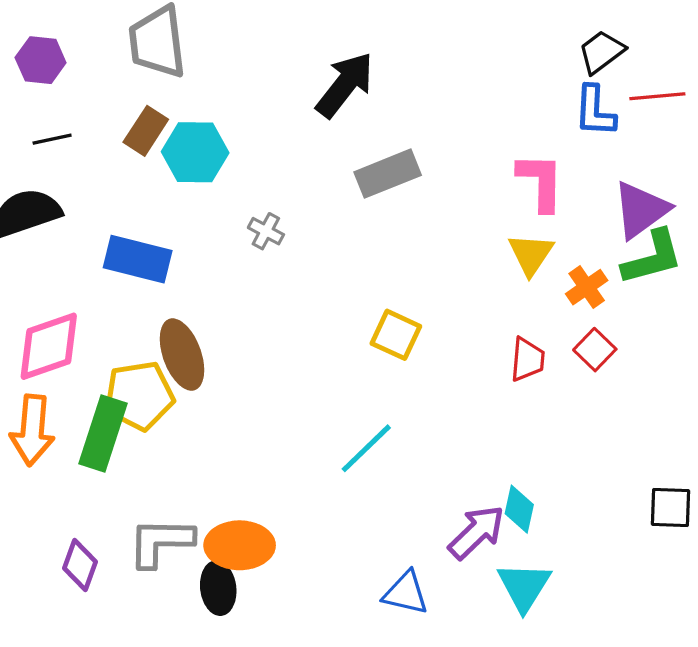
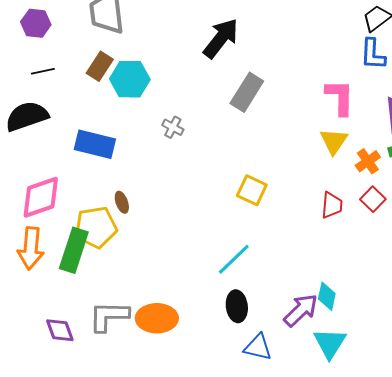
gray rectangle: (388, 174) -> (247, 92), turned -36
brown ellipse: (182, 355) -> (122, 202), size x0.5
purple diamond: (80, 565) -> (60, 330), turned -40
black ellipse: (218, 588) -> (237, 306), moved

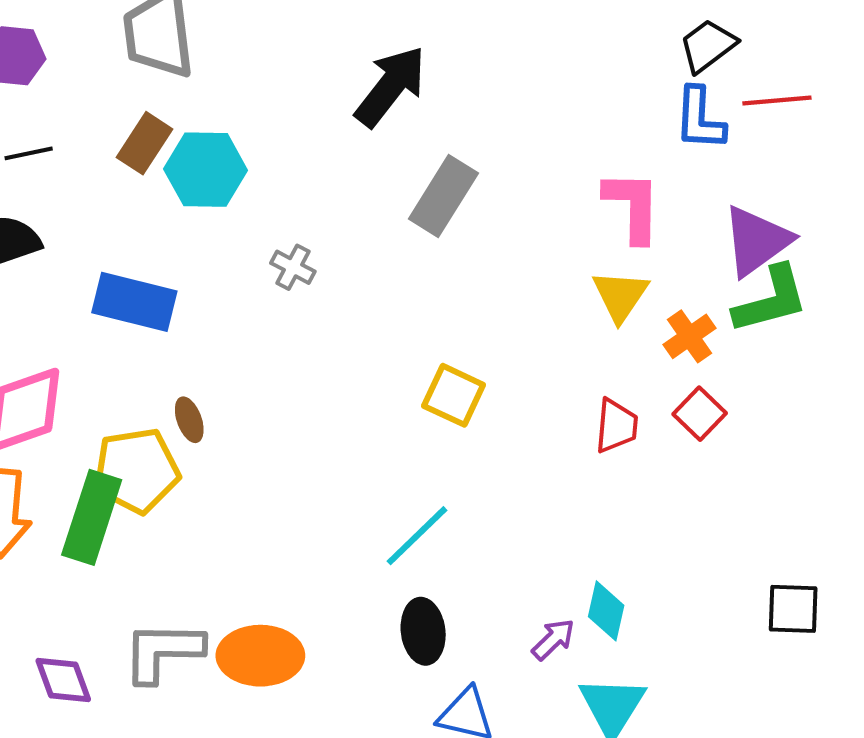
purple arrow: (301, 310) -> (553, 639), size x0.6

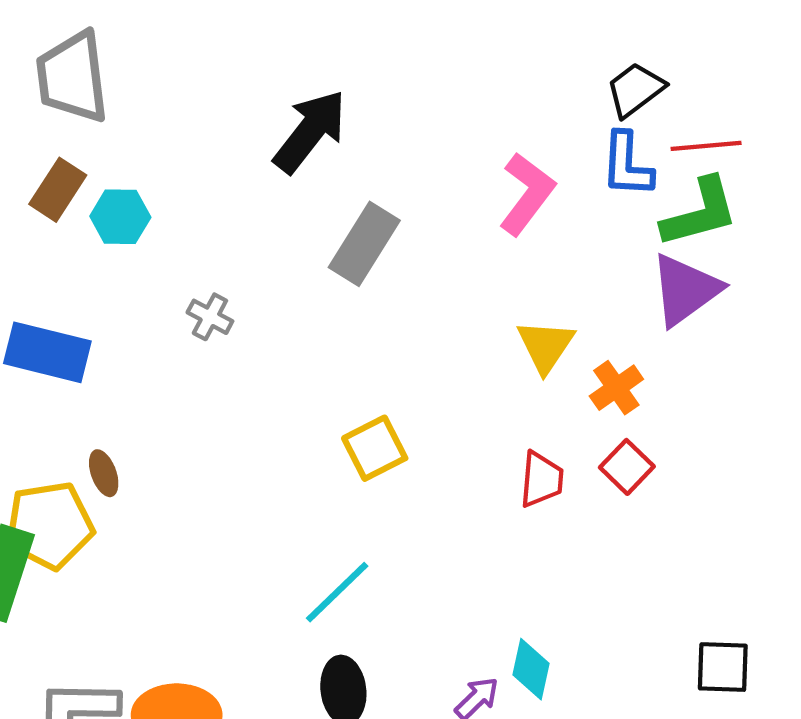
cyan hexagon: (206, 170) -> (120, 217), size x0.7
pink L-shape: (633, 206) -> (527, 194), moved, turned 36
green L-shape: (771, 300) -> (700, 213), moved
yellow square: (454, 395) -> (375, 448), turned 38

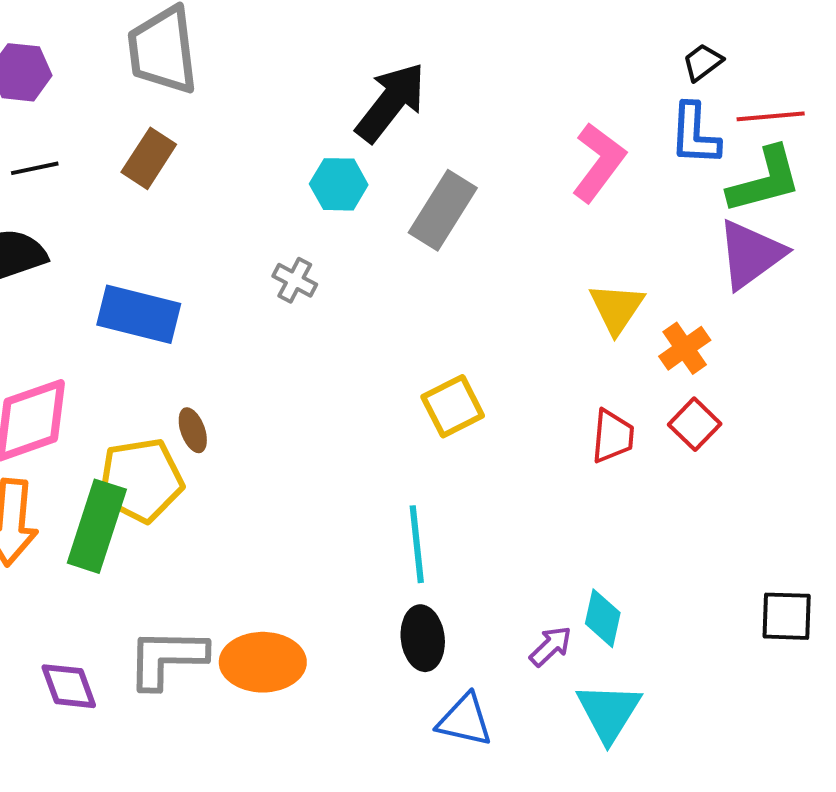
black trapezoid: (635, 90) -> (703, 62), size x0.7
cyan hexagon: (120, 217) -> (339, 184), moved
cyan line: (337, 592) -> (417, 544), turned -52

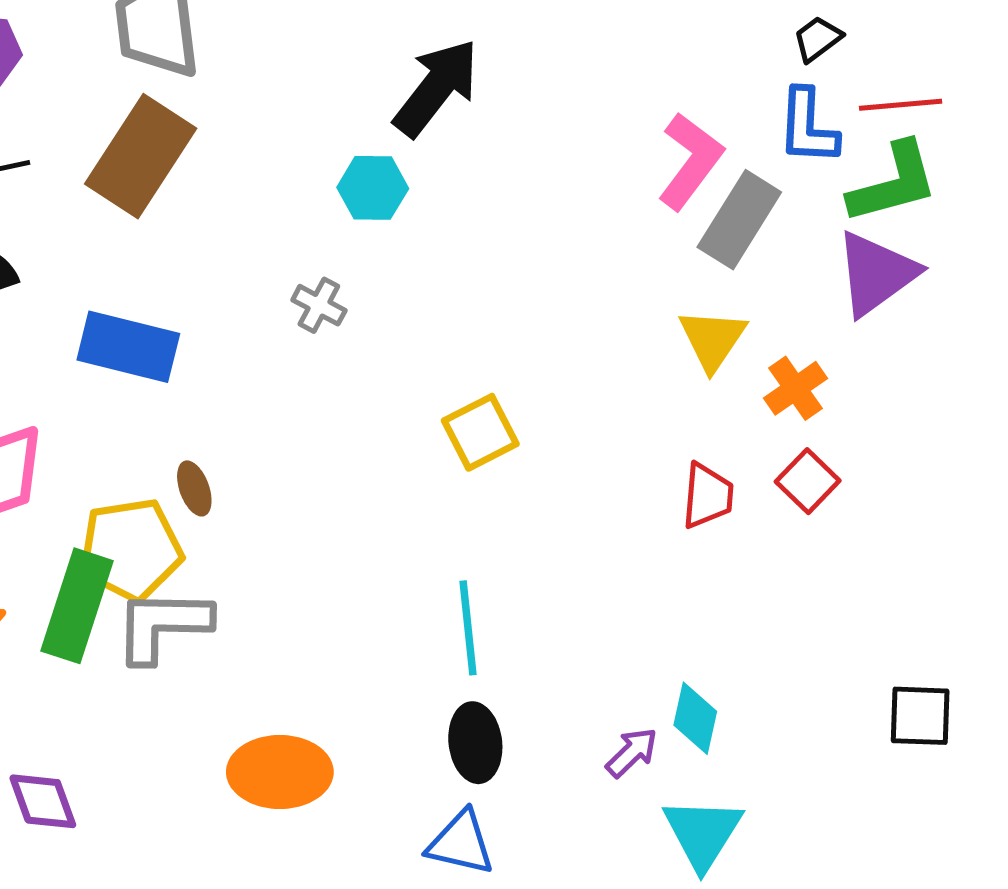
brown rectangle: (149, 158) -> (141, 156), size x1.6
gray rectangle: (443, 210) -> (739, 220), moved
yellow square: (453, 406) -> (480, 432), moved
gray L-shape: (167, 658) -> (163, 625), moved
blue triangle: (465, 720) -> (461, 843), moved

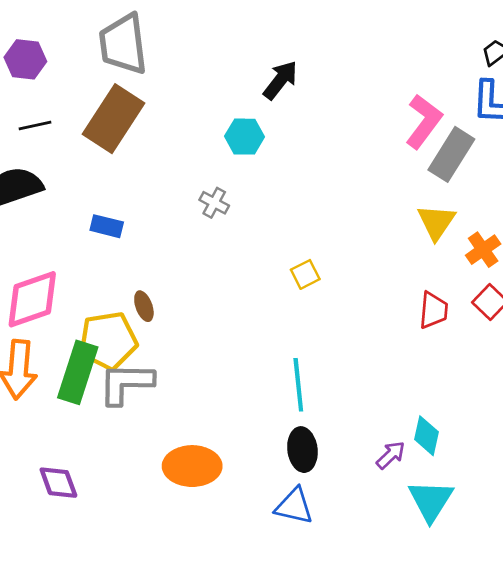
black arrow: (436, 88) -> (280, 80), size x0.7
blue rectangle: (128, 347) -> (107, 226), size x0.6
yellow square: (480, 432) -> (305, 274), size x0.7

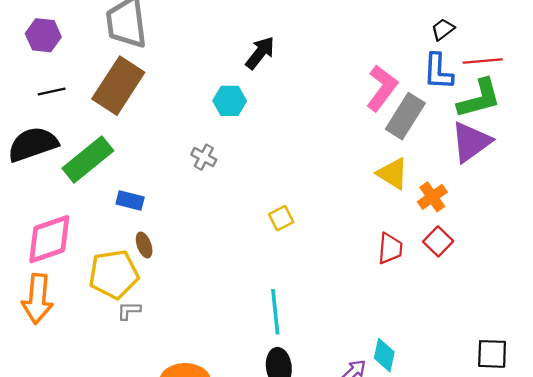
yellow triangle: (436, 222) -> (392, 174), turned -32
blue rectangle: (107, 226) -> (130, 200), moved
green rectangle: (78, 372) -> (88, 159), moved, turned 33
gray L-shape: (126, 383) -> (129, 311), size x0.5

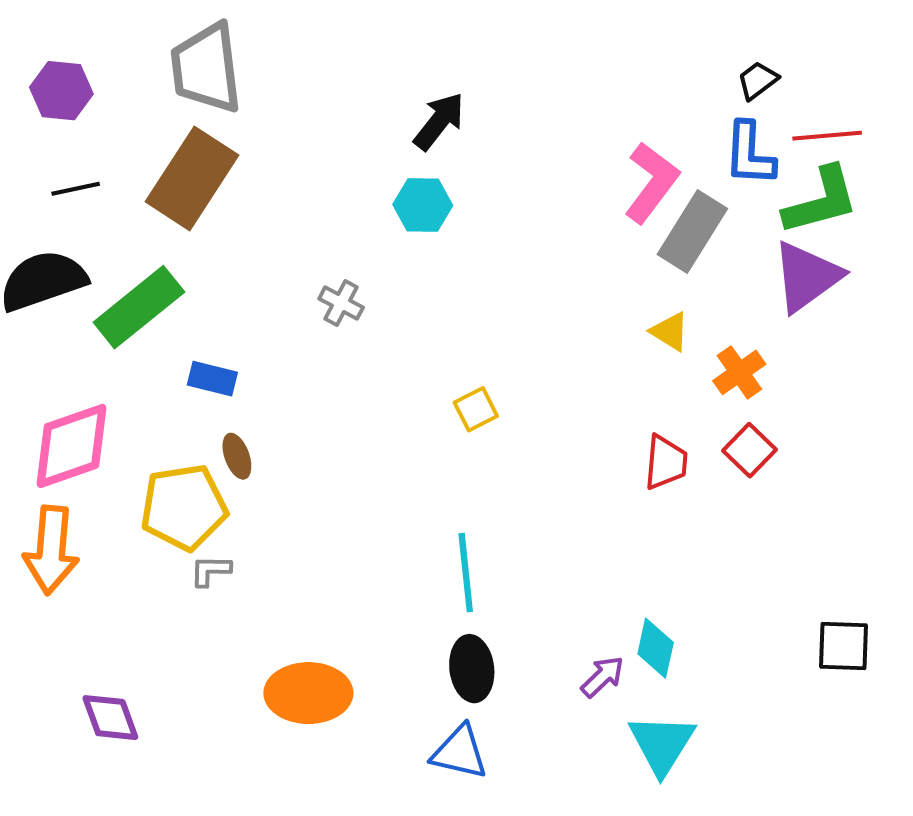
cyan hexagon: (230, 101) -> (423, 205), moved
yellow triangle: (392, 174) -> (670, 332), size x0.7

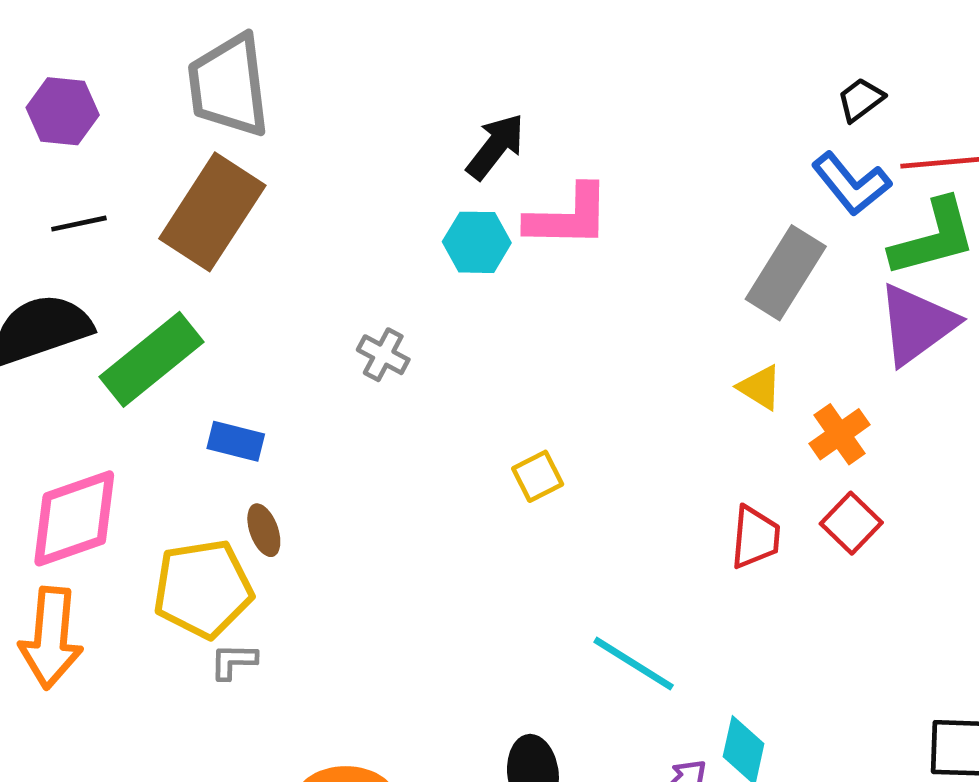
blue L-shape: (750, 154) -> (851, 184), turned -42
pink L-shape: (651, 183) -> (568, 217), moved, turned 54
cyan line: (466, 573) -> (634, 664), moved, turned -52

